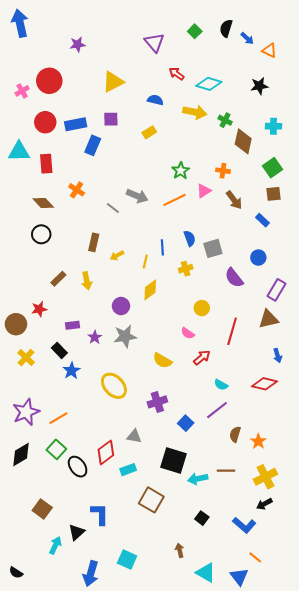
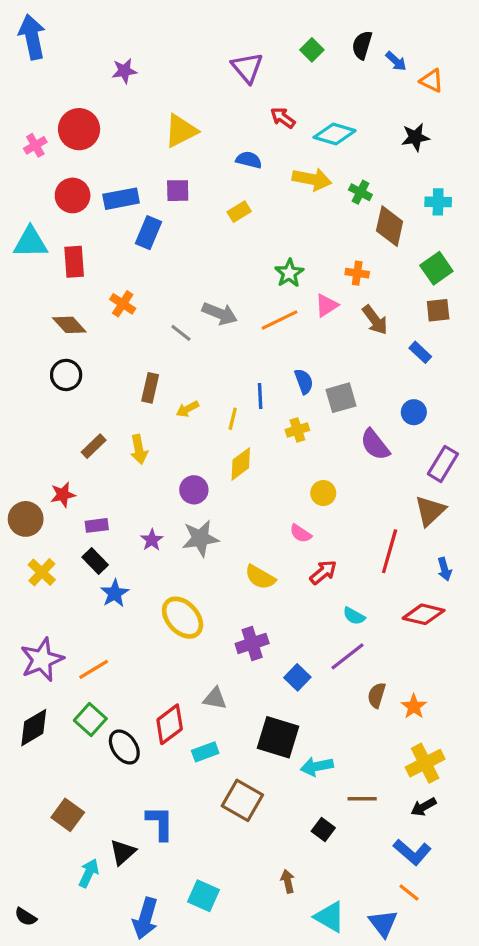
brown triangle: (268, 319) -> (430, 511), turned -30
purple rectangle: (73, 325) -> (97, 525), moved
red line: (232, 331) -> (390, 551), moved
brown line: (226, 471) -> (362, 799), moved
blue L-shape: (244, 525) -> (412, 852), moved

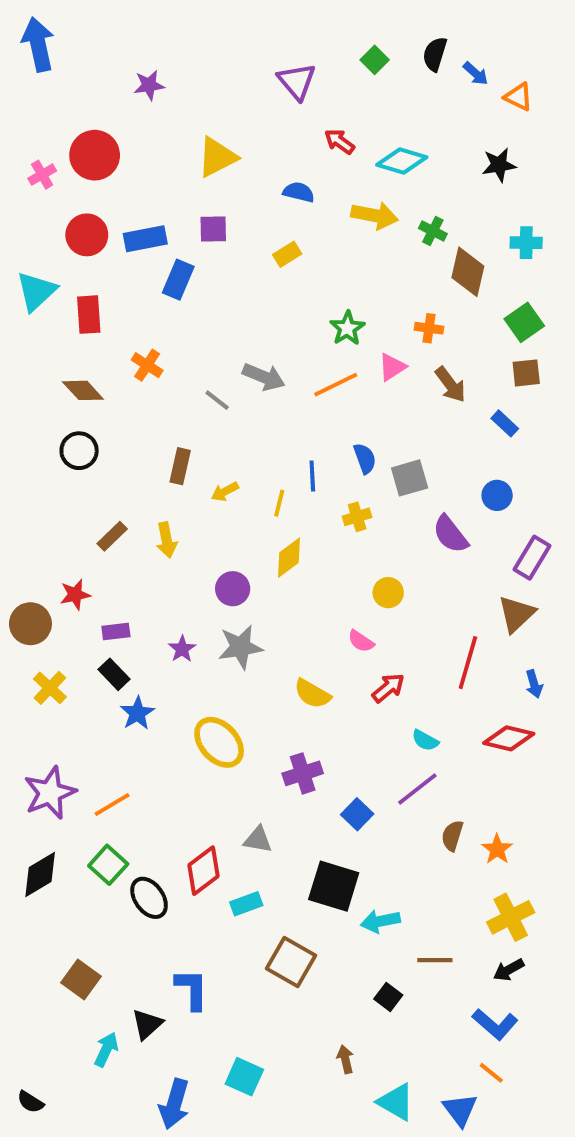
cyan triangle: (30, 242) -> (36, 291), turned -42

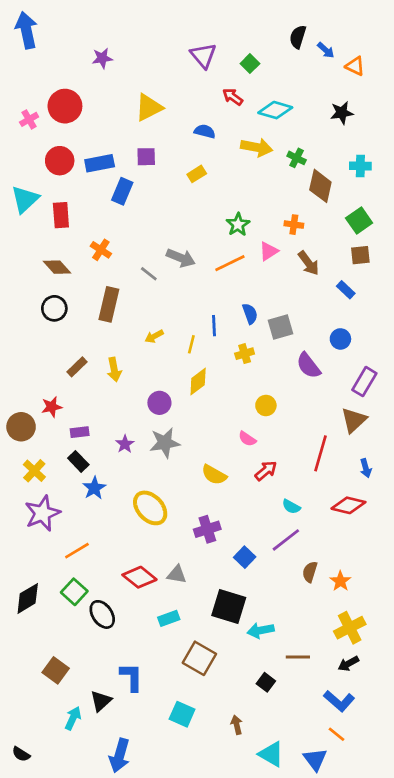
green square: (375, 60) -> (250, 64), moved
brown rectangle: (180, 466) -> (109, 304), moved, size x1.4
purple star: (50, 793) -> (42, 513), moved
red diamond: (203, 871) -> (139, 577), moved, turned 76
cyan square: (244, 1077) -> (182, 714), moved

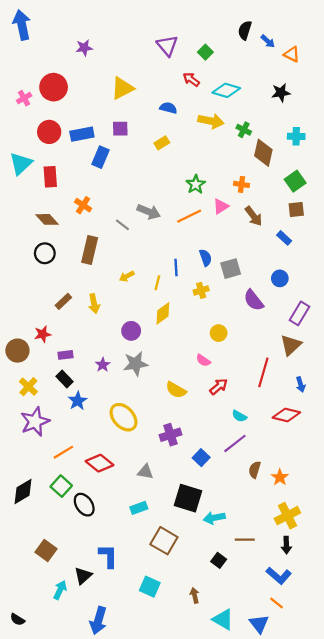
red diamond: (139, 577) -> (99, 463), moved
black arrow: (348, 664) -> (286, 545), turned -63

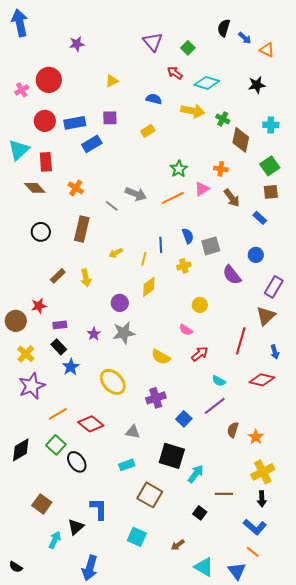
yellow triangle: (122, 88) -> (112, 81), size x0.6
blue rectangle: (101, 157) -> (92, 144), turned 36
brown diamond: (47, 219) -> (35, 188), moved
cyan arrow: (214, 518) -> (196, 474), turned 138
brown arrow: (195, 595) -> (178, 545), turned -112

